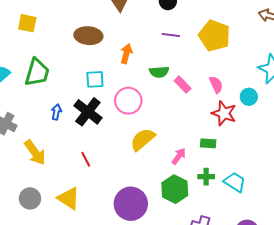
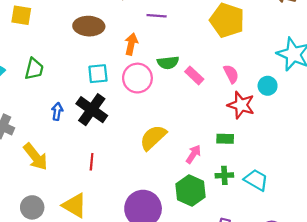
purple line: (171, 35) -> (157, 16), moved
green trapezoid: (37, 72) -> (34, 69), size x0.7
pink circle: (128, 101) -> (137, 78), moved
red line: (86, 159) -> (92, 162), turned 35

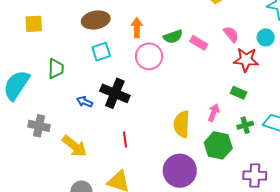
cyan square: (98, 74) -> (101, 52), moved
blue arrow: (57, 111) -> (85, 102), turned -63
yellow semicircle: (153, 138) -> (182, 124), moved, turned -32
green rectangle: (225, 139) -> (239, 93), turned 35

